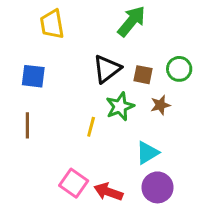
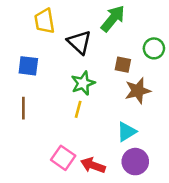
black triangle: (107, 69) -> (79, 42), moved, turned -40
green circle: (179, 69) -> (154, 48), moved
brown star: (160, 105) -> (138, 91), size x1.5
green star: (120, 106) -> (83, 83), moved

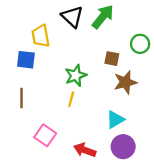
yellow trapezoid: (44, 21) -> (41, 36), moved
black triangle: (79, 42) -> (72, 17), moved
pink square: (63, 158) -> (45, 135), moved

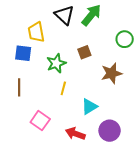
brown square: (112, 59) -> (84, 52), moved, turned -32
green star: (76, 75) -> (56, 63), moved
cyan triangle: (115, 120) -> (89, 106), moved

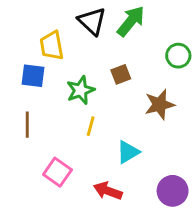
purple circle: (110, 131) -> (173, 191), moved

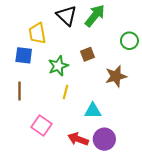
cyan triangle: (128, 152) -> (93, 111), turned 30
purple circle: (173, 191) -> (104, 139), moved

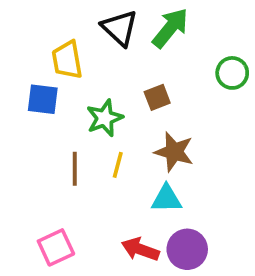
brown star: (116, 76) -> (174, 152), moved, turned 30
brown line: (20, 91) -> (75, 169), moved
pink square: (41, 126) -> (56, 247), moved, turned 30

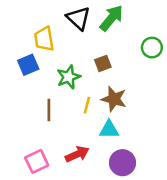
blue square: (43, 99) -> (28, 65), turned -30
yellow line: (118, 165) -> (87, 105), moved
red arrow: (140, 249) -> (77, 154), moved, turned 135

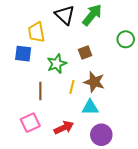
blue square: (28, 65) -> (23, 54), turned 30
pink square: (37, 161) -> (30, 123), moved

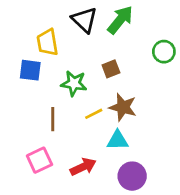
green star: (57, 64) -> (74, 83), turned 30
yellow line: (72, 87) -> (94, 114), turned 48

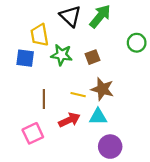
green star: (74, 83) -> (62, 55), moved
yellow line: (94, 114) -> (78, 95), turned 40
red arrow: (83, 167) -> (69, 120), moved

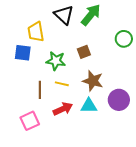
green star: (62, 55) -> (56, 61), moved
yellow line: (78, 95) -> (62, 84), moved
purple circle: (110, 147) -> (119, 100), moved

